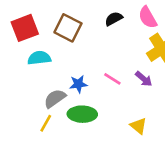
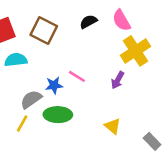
pink line: (112, 79) -> (77, 76), moved
purple arrow: (144, 79) -> (118, 80), turned 78

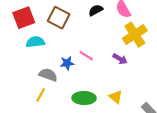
purple arrow: (118, 80) -> (120, 59), turned -88
gray semicircle: (31, 99) -> (48, 75), turned 54
green ellipse: (58, 115) -> (84, 98), moved

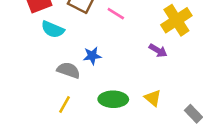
cyan semicircle: (35, 42) -> (53, 29), turned -150
pink line: (86, 56) -> (116, 14), moved
yellow line: (41, 95) -> (65, 105), moved

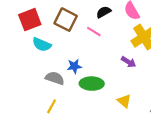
green ellipse: (113, 99) -> (92, 84), moved

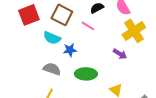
cyan semicircle: (42, 45) -> (52, 38), moved
blue star: (74, 66) -> (70, 50), moved

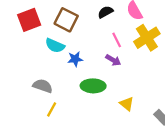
pink line: (88, 26) -> (117, 40), moved, turned 32
purple arrow: (120, 54) -> (113, 60), moved
gray semicircle: (52, 69) -> (43, 86), moved

